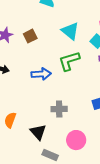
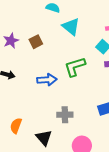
cyan triangle: (70, 31) -> (71, 27), moved

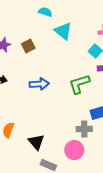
green L-shape: (75, 67) -> (79, 84), moved
gray cross: (65, 115) -> (84, 129), moved

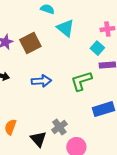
brown square: (28, 46) -> (30, 43), size x1.5
gray cross: (84, 129) -> (59, 127), moved, turned -35

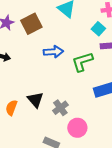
blue arrow: (41, 81) -> (53, 52), moved
black triangle: (38, 139) -> (35, 100), moved

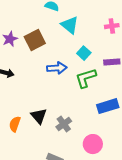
cyan square: (98, 29) -> (84, 53), moved
pink circle: (77, 128) -> (93, 144), moved

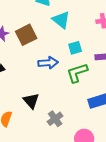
cyan square: (84, 53) -> (75, 48), turned 32
black triangle: (39, 116) -> (31, 101), moved

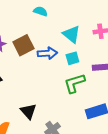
cyan triangle: (61, 20) -> (71, 34), moved
blue arrow: (48, 63) -> (47, 53), moved

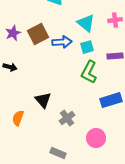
green L-shape: (74, 83) -> (89, 72), turned -45

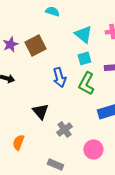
blue arrow: (62, 42) -> (59, 77), moved, turned 78
orange semicircle: (18, 118) -> (18, 142), moved

